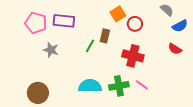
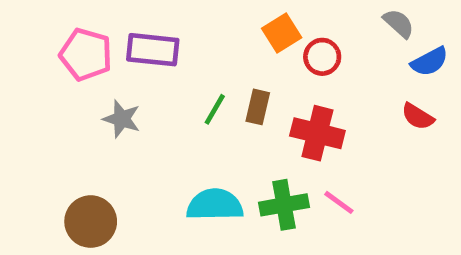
brown rectangle: (105, 36) -> (258, 107), moved

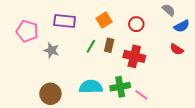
orange square: (282, 33) -> (104, 20), moved
pink pentagon: (86, 54) -> (27, 31), moved
pink line: (339, 202) -> (141, 95), moved
brown circle: (91, 222) -> (50, 94), moved

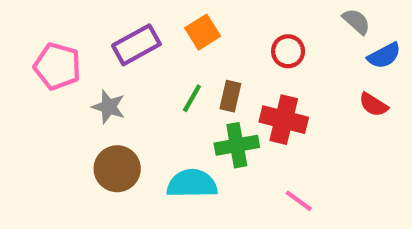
orange square: (104, 20) -> (203, 32), moved
purple rectangle: (65, 21) -> (136, 45), turned -35
green cross: (120, 87) -> (237, 145), moved
brown circle: (50, 94) -> (117, 169), moved

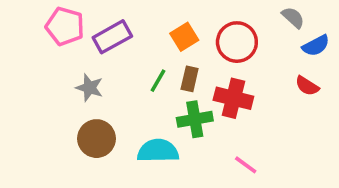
orange square: (203, 32) -> (184, 37), moved
red circle: (288, 51) -> (237, 42), size x1.5
pink pentagon: (57, 66) -> (65, 26), moved

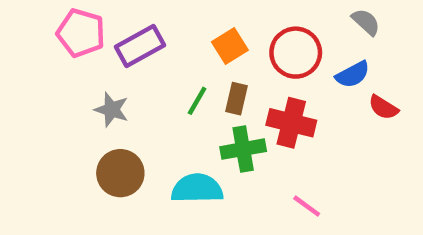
blue semicircle: (316, 46) -> (353, 75), moved

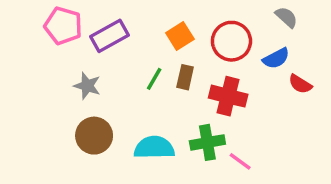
green cross: (243, 149) -> (207, 142), moved

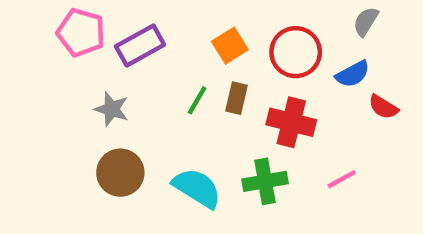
gray semicircle: (286, 17) -> (366, 21), turned -100
cyan semicircle: (154, 148) -> (197, 188), turned 33
pink line: (240, 161) -> (342, 179), moved, turned -65

